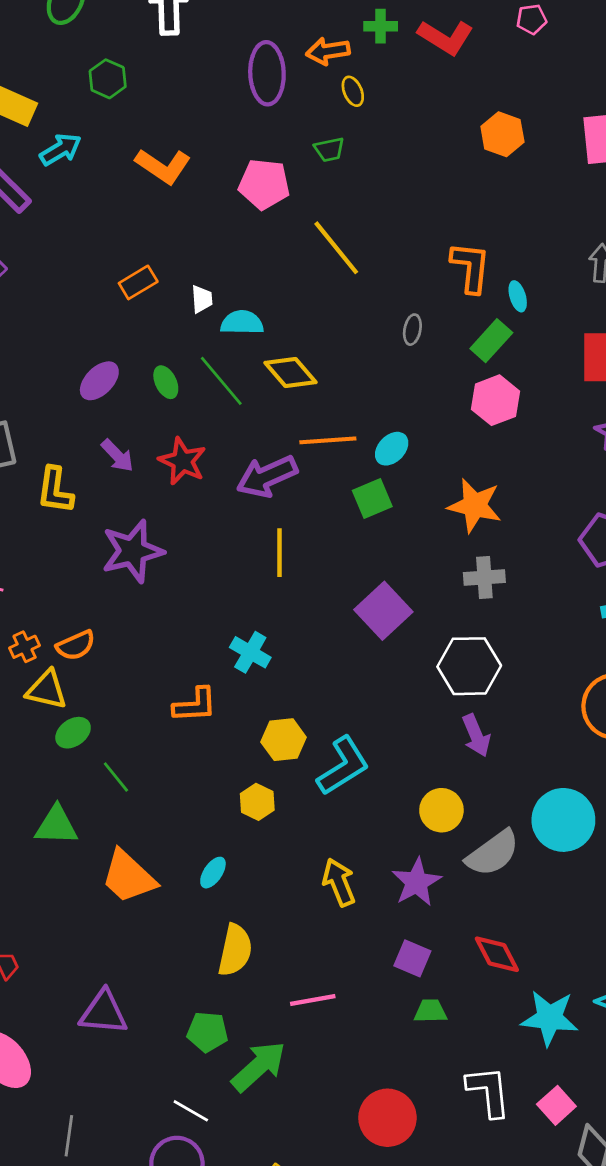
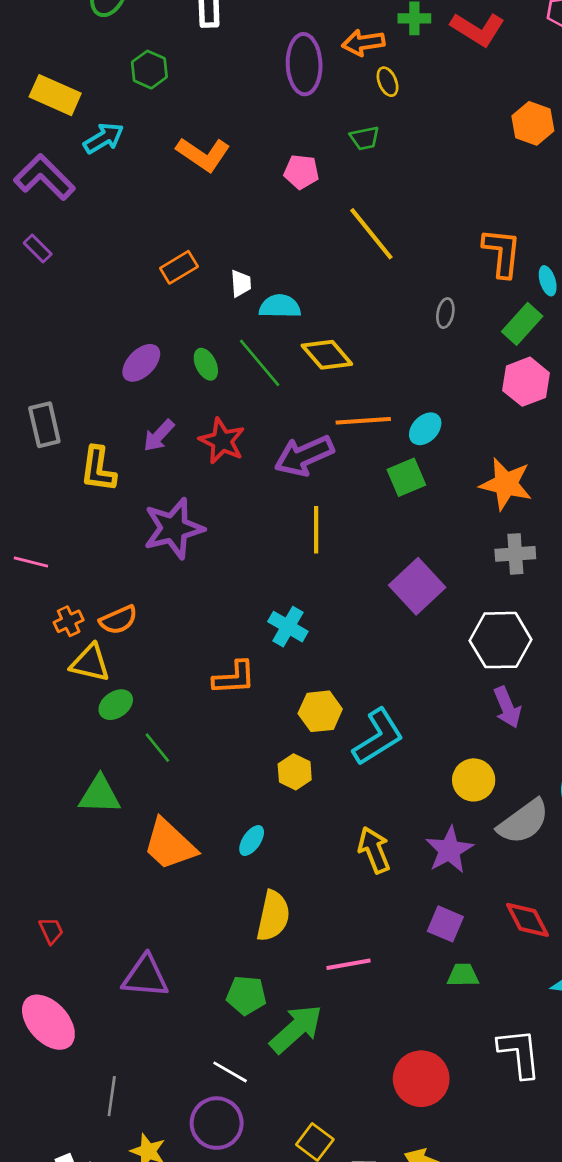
pink pentagon: (264, 184) -> (301, 172), size x0.7
purple arrow: (117, 456) -> (159, 436), turned 87

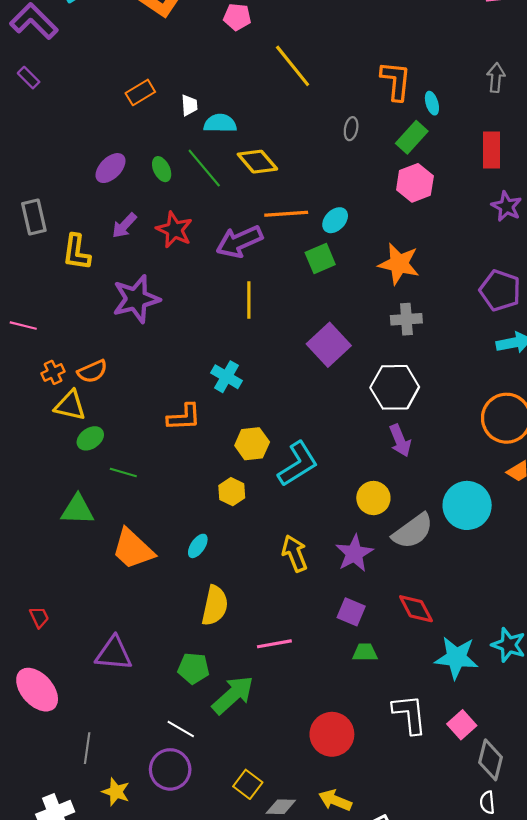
green line: (157, 748) -> (123, 472), turned -35

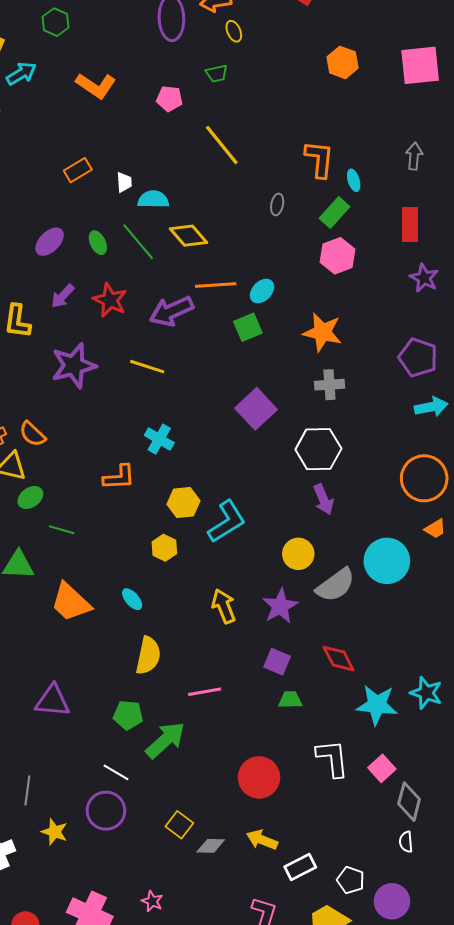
yellow line: (249, 300) -> (147, 367), moved, turned -72
orange semicircle: (92, 371) -> (32, 434), turned 68
cyan ellipse: (198, 546) -> (132, 599), turned -75

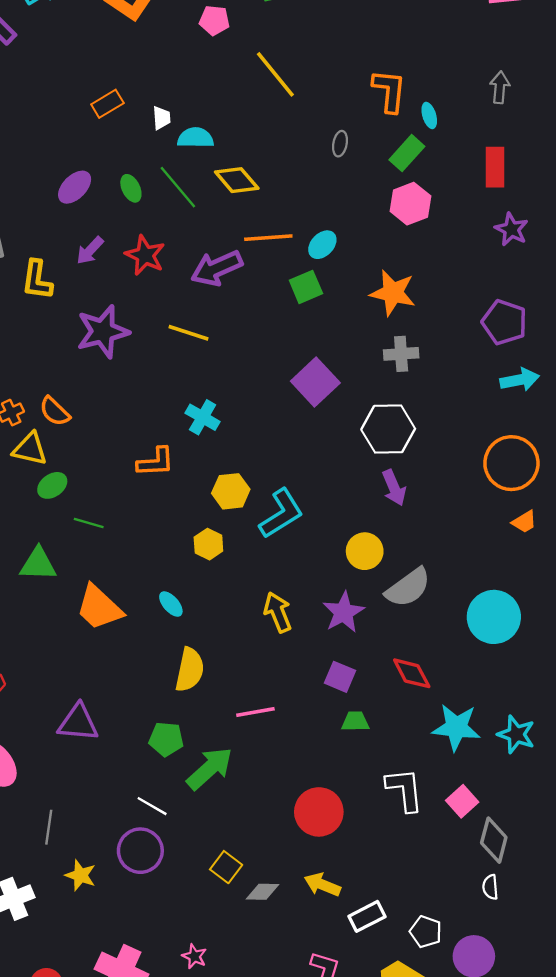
cyan circle: (387, 561) -> (494, 617), moved
cyan star: (426, 693) -> (516, 734), moved

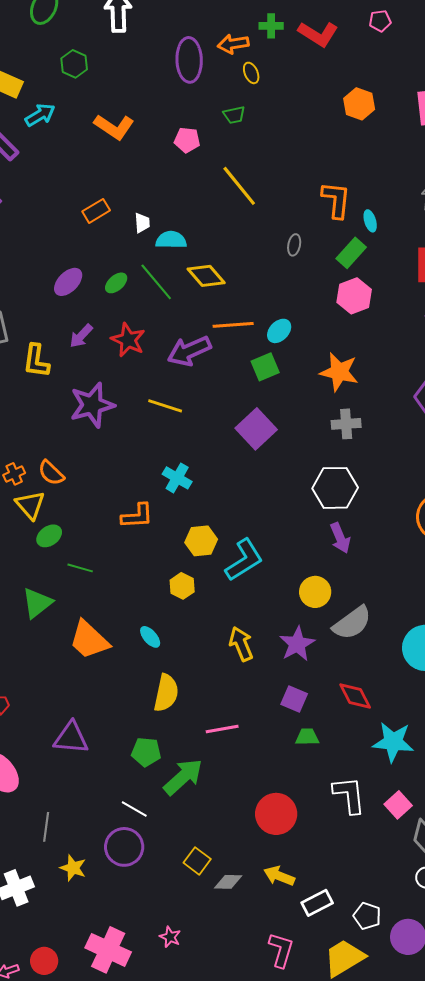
green ellipse: (131, 188) -> (116, 283), turned 75
purple square: (315, 382) -> (256, 429), moved
yellow triangle: (30, 449) -> (30, 505), turned 36
green triangle: (38, 564) -> (37, 603), turned -40

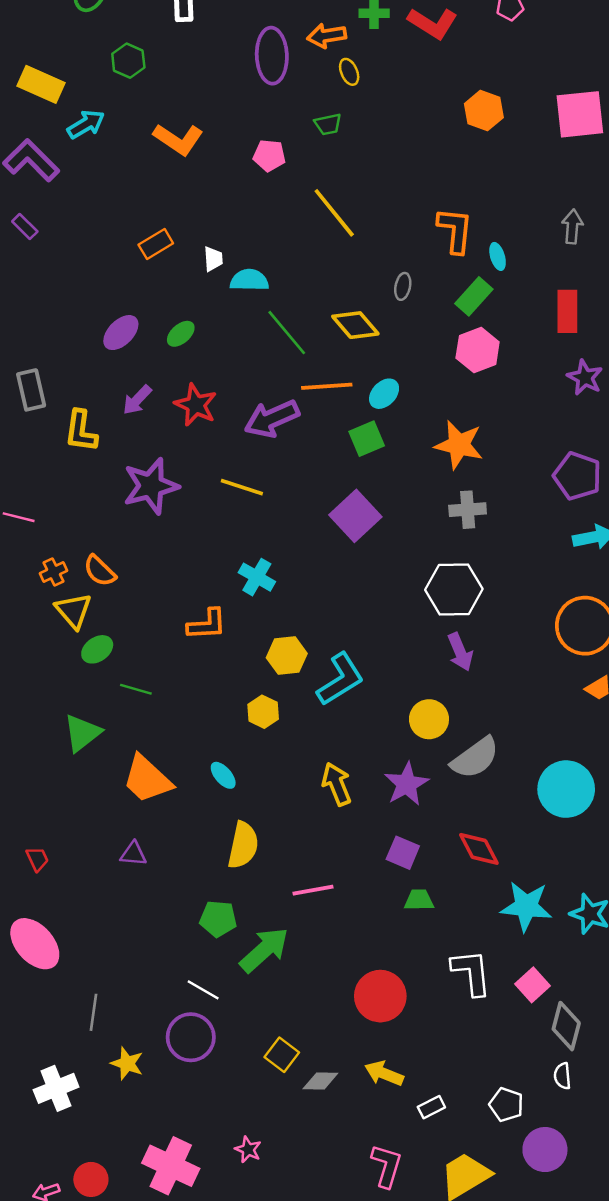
yellow diamond: (206, 276) -> (355, 325), moved
green line: (156, 282) -> (287, 333), moved
purple triangle: (71, 738) -> (133, 854), moved, size x0.6
white rectangle: (317, 903) -> (431, 1107), size x0.7
white pentagon: (367, 916) -> (506, 1105), moved

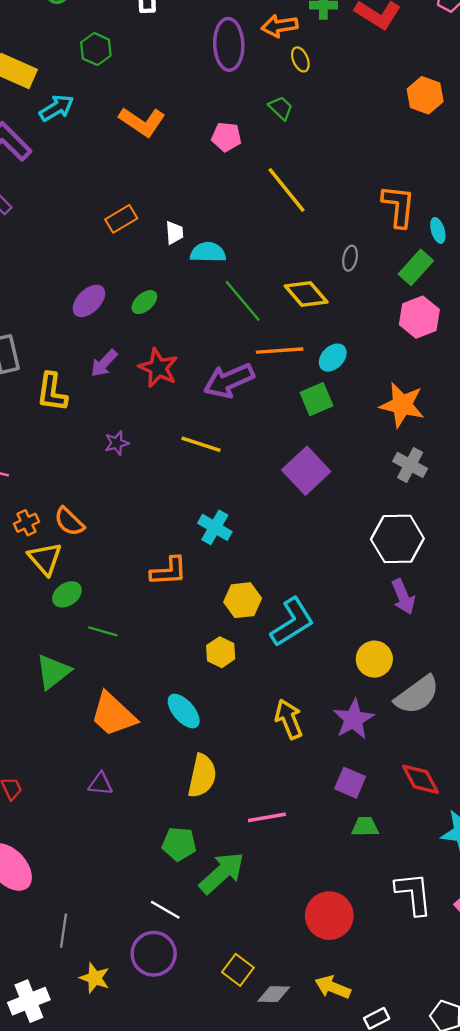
green trapezoid: (328, 124) -> (281, 108), turned -124
purple star: (151, 486) -> (117, 443), size x0.5
gray cross: (468, 510) -> (410, 465), turned 32
cyan ellipse: (223, 775) -> (184, 711), size x1.4

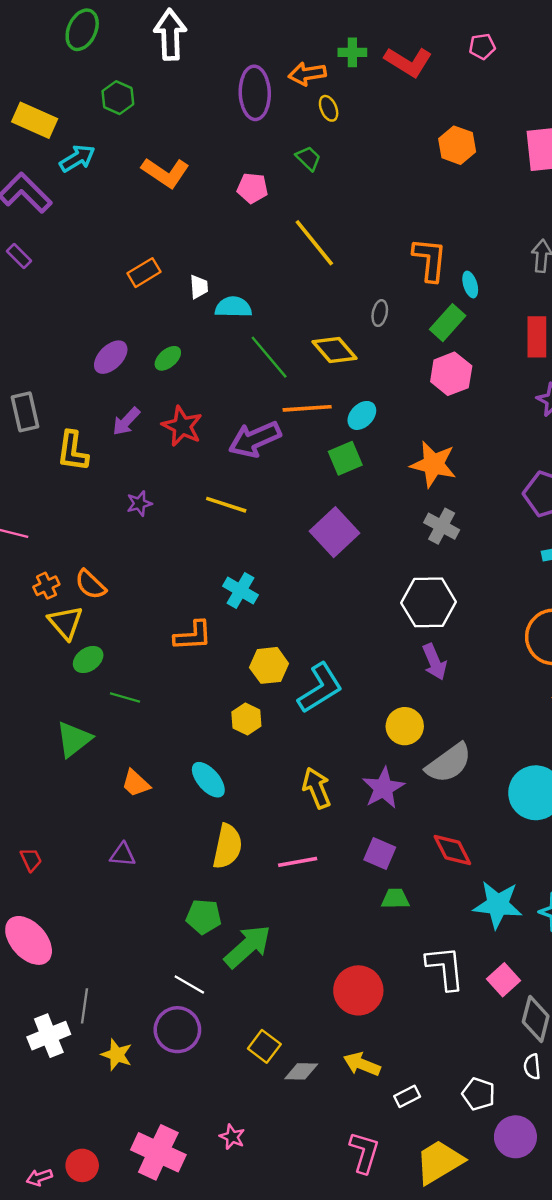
orange trapezoid: (113, 715) -> (136, 783), size x0.6
pink line: (267, 817) -> (298, 862), moved
white cross: (29, 1001) -> (49, 1036), moved

